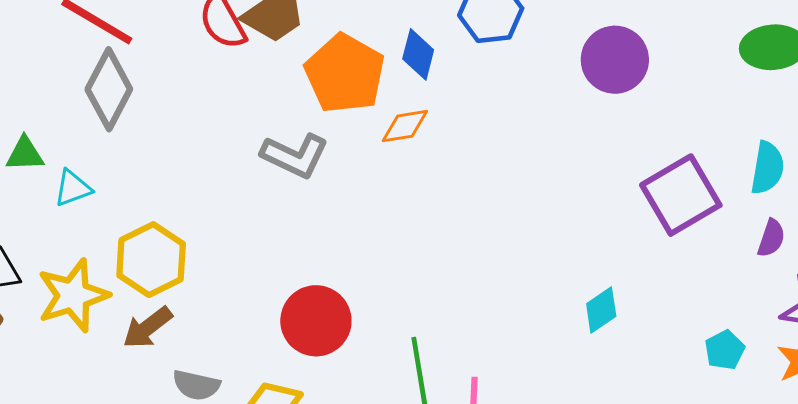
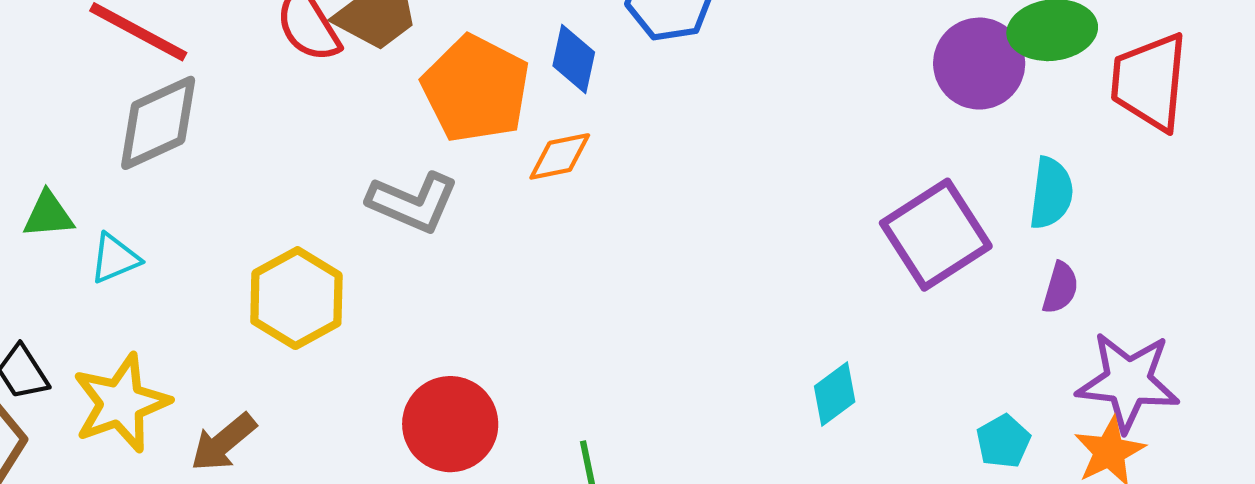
purple circle: (615, 60) -> (979, 64), moved
gray diamond: (109, 89) -> (158, 123), turned 40
yellow hexagon: (151, 260) -> (296, 298), moved

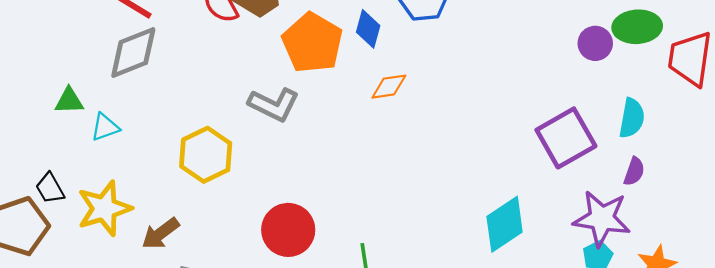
purple circle: (979, 64) -> (595, 43), size x0.7
orange diamond: (560, 156) -> (389, 87), moved
purple star: (1128, 382) -> (602, 219), moved
cyan diamond: (835, 394) -> (505, 224), size x1.6

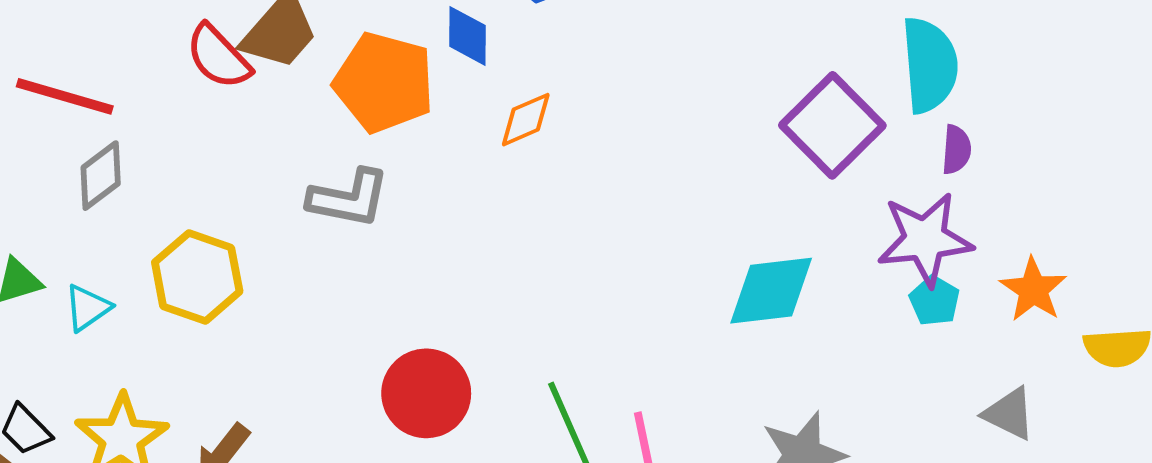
gray diamond: (133, 52) -> (101, 176), size x0.7
cyan semicircle: (632, 118) -> (930, 65), size x1.4
yellow hexagon: (206, 155) -> (197, 277), moved
cyan diamond: (505, 224) -> (771, 291), turned 42

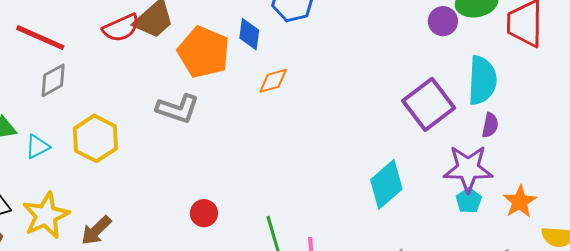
red semicircle: (218, 57) -> (121, 28), turned -78
cyan diamond: (771, 291) -> (386, 184), turned -42
red circle: (426, 393) -> (204, 213), size x0.6

